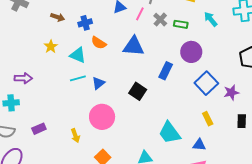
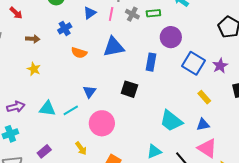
blue cross: (85, 23) -> (65, 28), moved
cyan triangle: (78, 55) -> (47, 109), moved
cyan line: (78, 78) -> (71, 110), moved

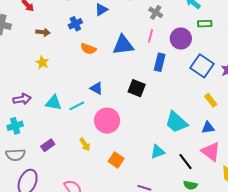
green rectangle: (153, 13) -> (205, 24), moved
pink line: (111, 14) -> (151, 36), moved
gray cross: (132, 14) -> (156, 12), moved
blue triangle: (89, 92) -> (96, 88), turned -40

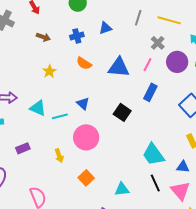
purple circle: (181, 38) -> (177, 62), moved
yellow star: (42, 62) -> (49, 71), moved
cyan triangle: (158, 152) -> (122, 189), moved
black line: (185, 162) -> (155, 183), moved

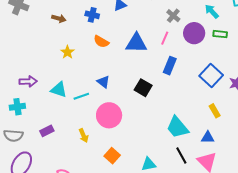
blue cross: (77, 36) -> (92, 15), turned 32

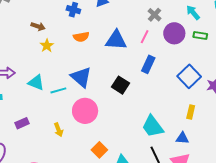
brown arrow: (59, 18) -> (38, 26), moved
orange semicircle: (101, 42) -> (81, 37), turned -42
blue triangle: (103, 82) -> (81, 77), size x1.6
yellow rectangle: (215, 111) -> (191, 112), turned 40
orange square: (112, 156) -> (99, 150), moved

